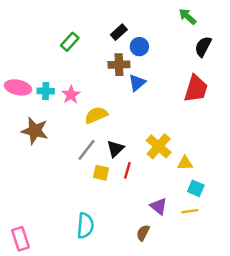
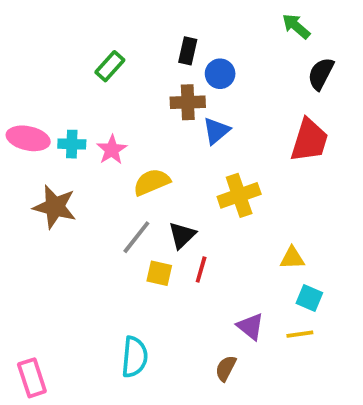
black rectangle: (119, 32) -> (188, 51), turned -35
yellow cross: (159, 146) -> (239, 195), moved, turned 30

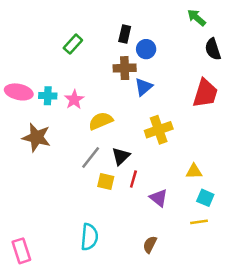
black semicircle: (321, 74) -> (213, 49), turned -45
purple triangle: (250, 327) -> (159, 198), moved

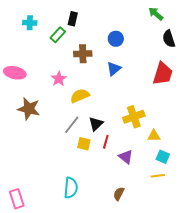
black rectangle: (125, 34) -> (73, 19), moved
brown cross: (125, 68) -> (83, 54), moved
cyan cross: (48, 96) -> (30, 23), moved
yellow cross: (159, 130) -> (134, 117), moved

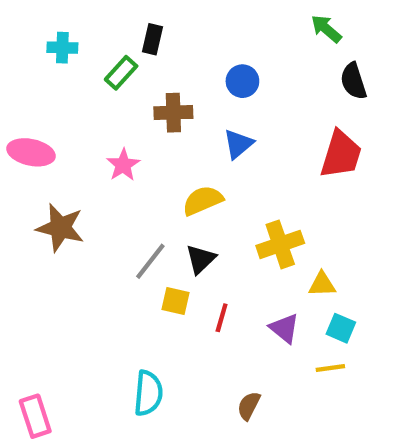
yellow semicircle: (80, 96) -> (203, 200), moved
red line: (106, 142) -> (222, 318), moved
purple triangle: (126, 157) -> (284, 328), moved

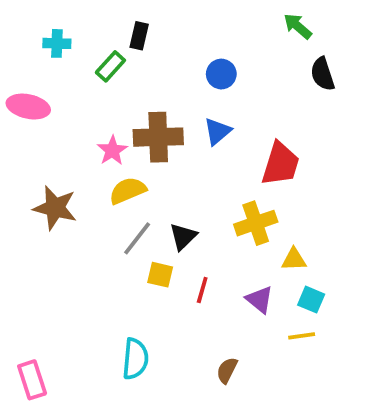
brown cross: (173, 113) -> (158, 137), moved, size x1.4
pink ellipse: (31, 152) -> (28, 107), moved
red trapezoid: (341, 154) -> (281, 164), moved
yellow semicircle: (203, 200) -> (128, 191), moved

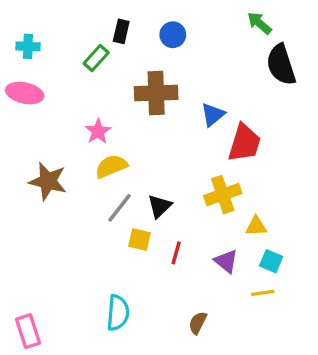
cyan cross: (57, 43) -> (28, 46), moved
blue circle: (221, 74) -> (173, 35), moved
black semicircle: (323, 74) -> (281, 65), size x1.4
blue triangle: (217, 131) -> (213, 115), moved
brown cross: (158, 137) -> (156, 93), moved

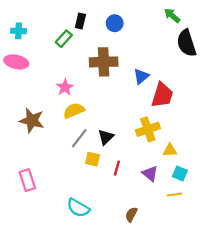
cyan semicircle: (118, 313) -> (78, 208), turned 115
pink rectangle: (28, 331) -> (27, 180), moved

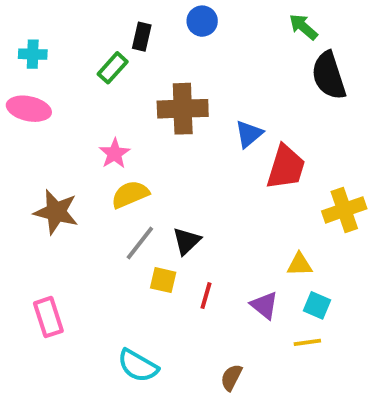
blue circle: (115, 23) -> (202, 21), moved
yellow cross: (148, 129) -> (344, 210), moved

